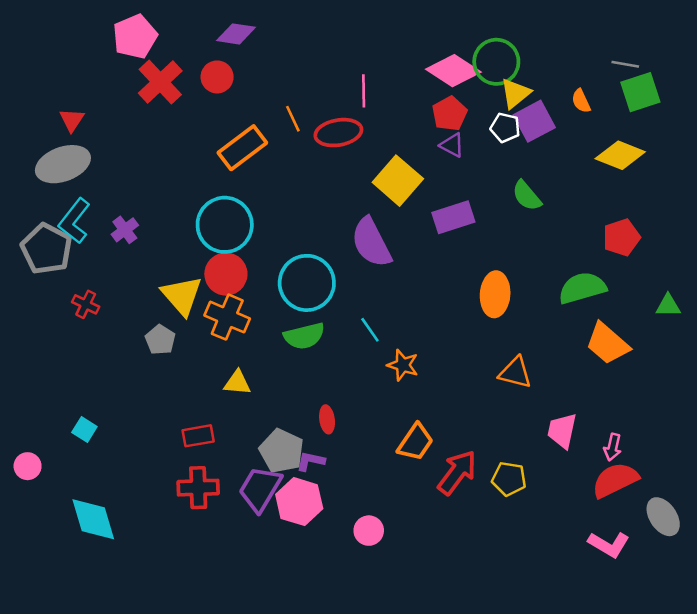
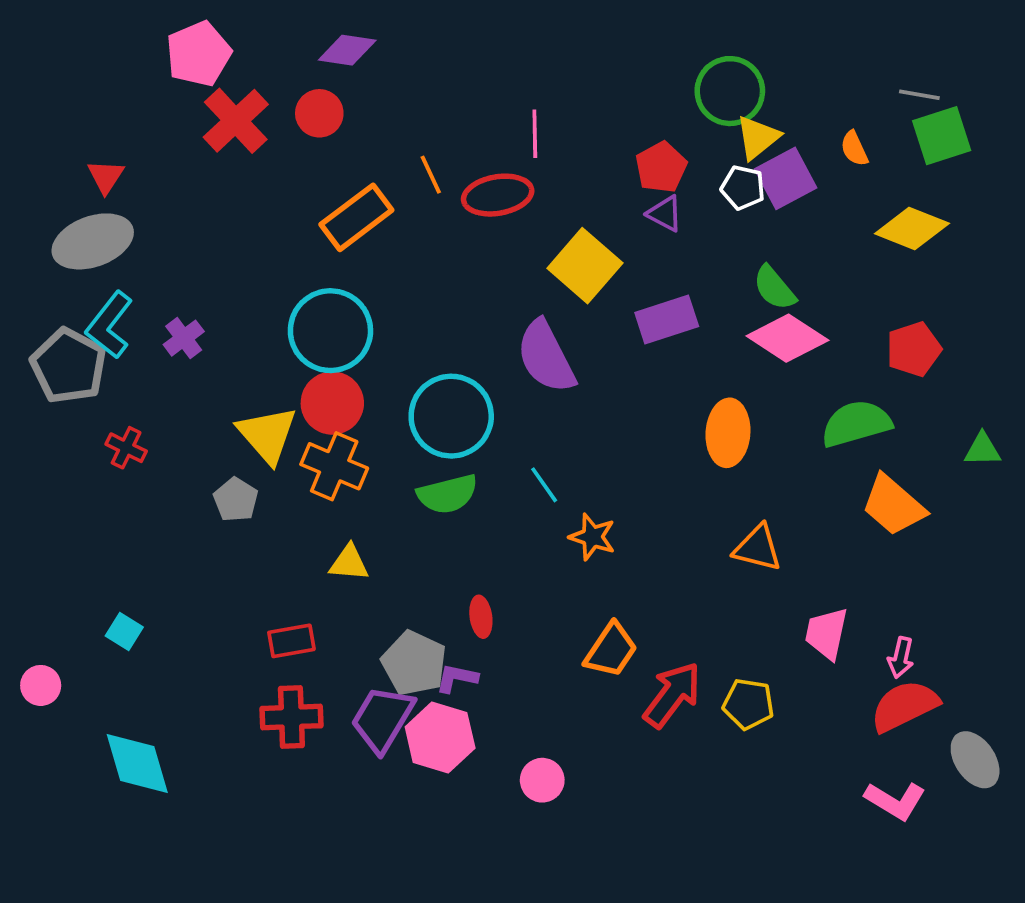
pink diamond: (453, 71) -> (787, 338), moved

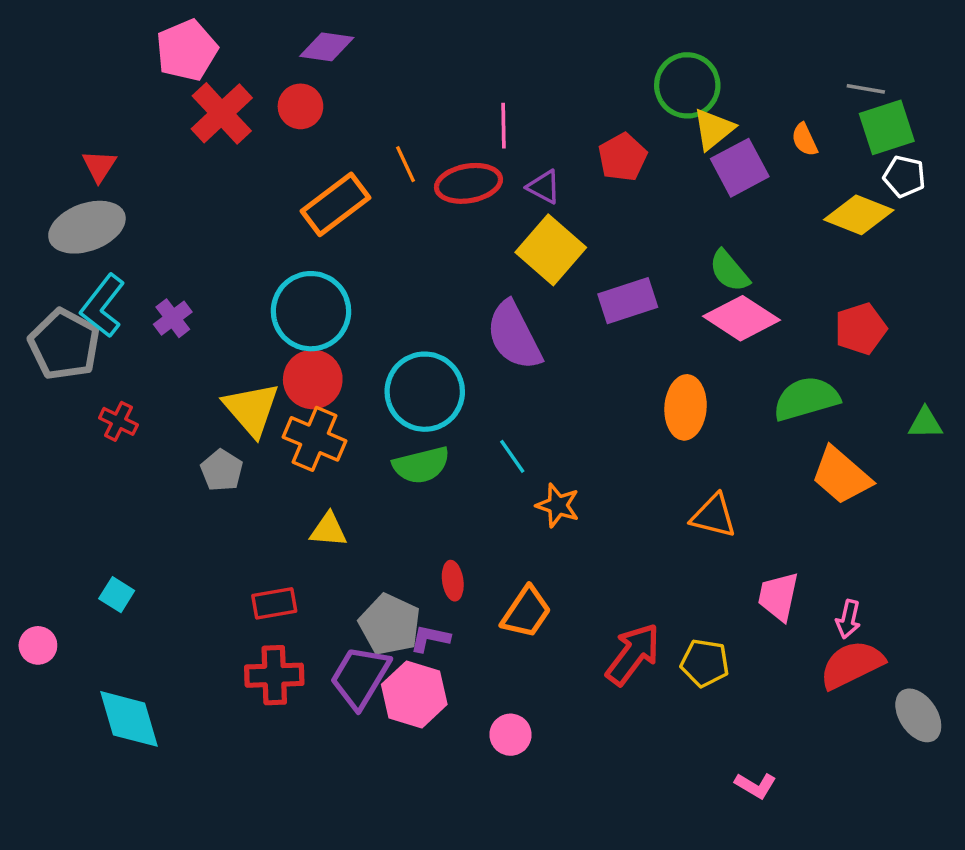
white pentagon: (743, 188) -> (904, 176), moved
purple triangle: (665, 214) -> (544, 187), moved
orange trapezoid: (611, 650) -> (526, 612), moved
pink L-shape: (895, 801) -> (756, 785), moved, size x0.7

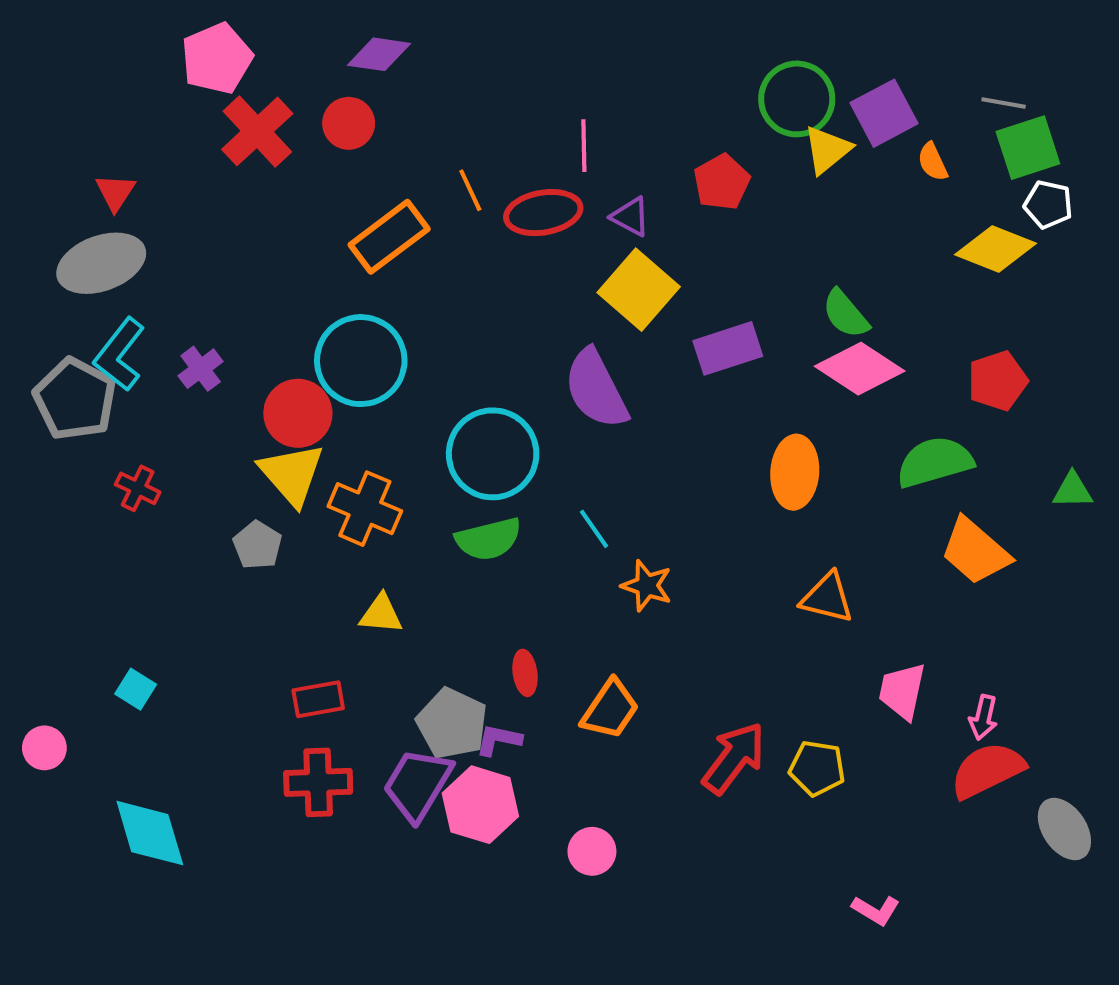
purple square: (740, 168) -> (884, 113), moved
red circle: (313, 379) -> (298, 413), moved

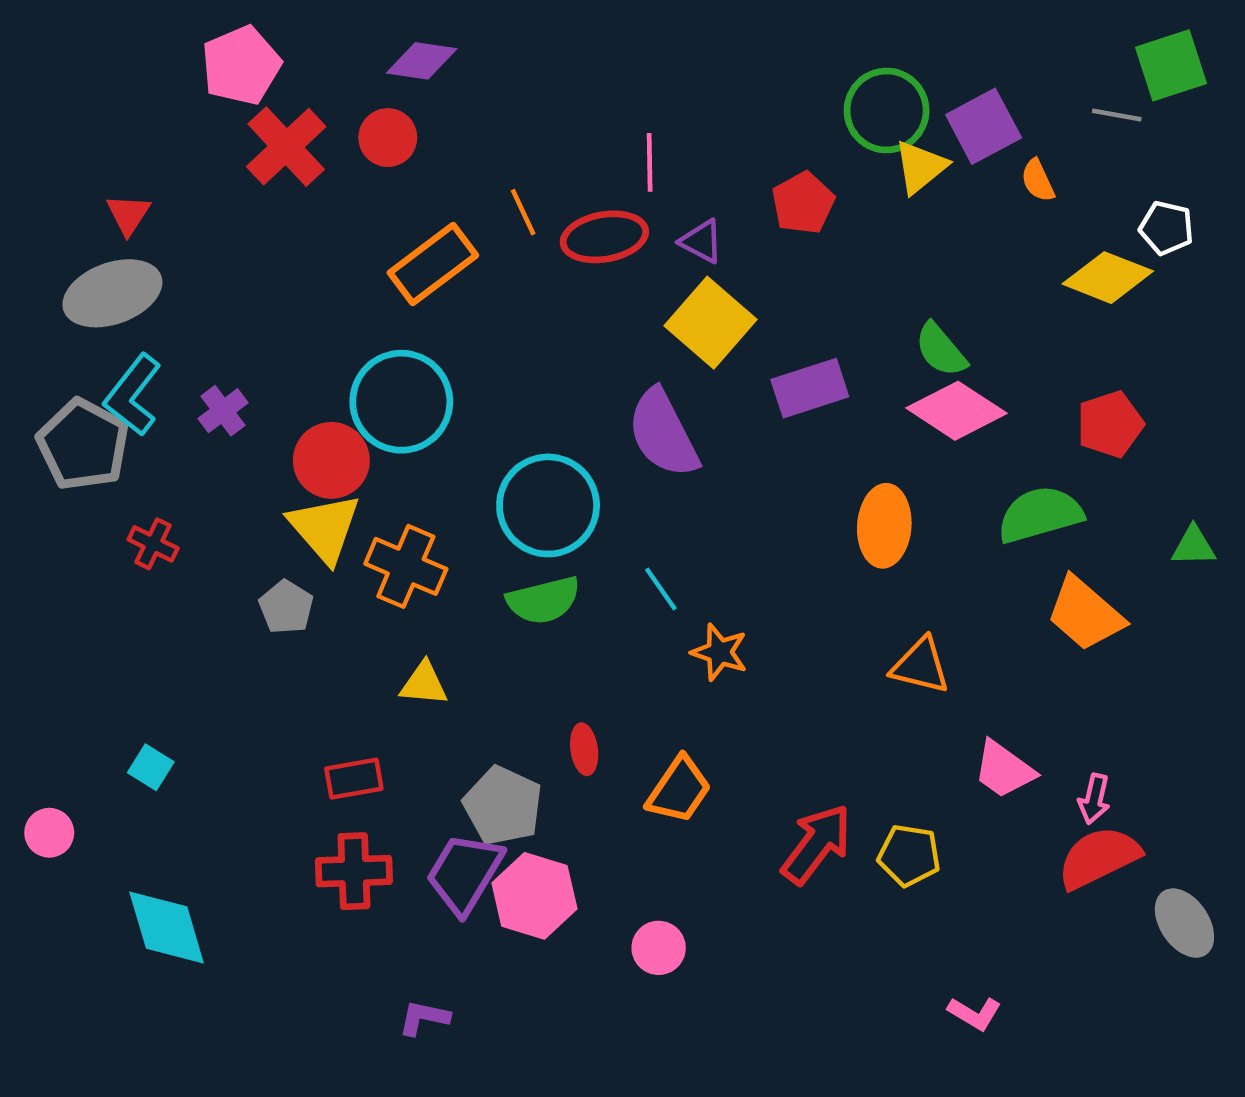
green square: (1028, 148) -> (1171, 65), moved
pink trapezoid: (902, 691) -> (1004, 770), turned -66
purple L-shape: (499, 740) -> (424, 1018), moved

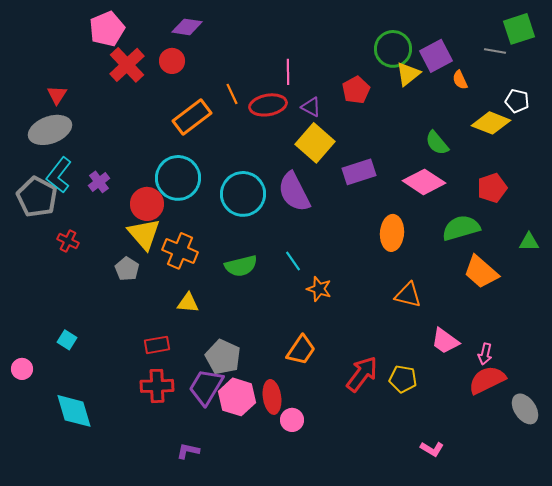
green semicircle: (941, 350) -> (437, 143), moved
cyan circle: (548, 505) -> (243, 194), moved
red ellipse: (584, 749) -> (272, 397), moved, size x1.5

